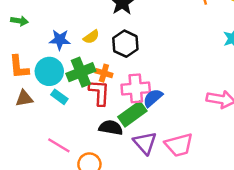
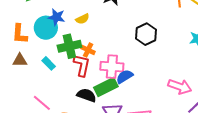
black hexagon: (125, 44) -> (146, 34), moved
cyan circle: (49, 71) -> (46, 28), moved

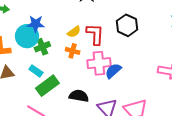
yellow semicircle: (82, 19) -> (74, 32), moved
green cross: (69, 46) -> (42, 47), moved, size x0.7
red L-shape: (82, 65) -> (95, 34), moved
green rectangle: (106, 87) -> (47, 86), moved

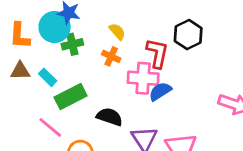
yellow semicircle: (74, 32) -> (117, 32), turned -104
red L-shape: (95, 34) -> (157, 53), moved
cyan rectangle: (36, 71) -> (48, 77), moved

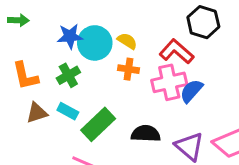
cyan circle: (55, 27) -> (95, 43), moved
green cross: (72, 44) -> (68, 75), moved
red L-shape: (157, 53) -> (176, 51), turned -44

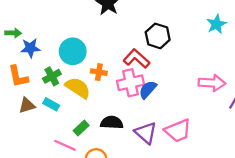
blue star: (70, 36) -> (30, 48), moved
yellow semicircle: (127, 41) -> (78, 88), moved, size x1.6
green rectangle: (98, 124) -> (81, 128), moved, size x0.6

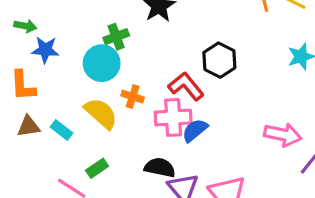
green cross: (52, 76) -> (116, 37), moved
black semicircle: (112, 123) -> (160, 168), moved

